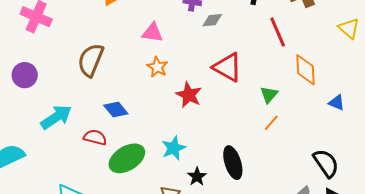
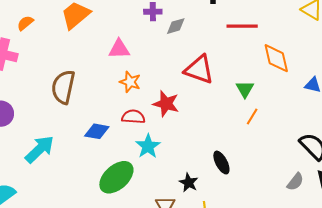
red line: (278, 32) -> (242, 26), turned -56
blue diamond: (116, 110) -> (97, 131), turned -30
red semicircle: (95, 137) -> (133, 117), moved
cyan star: (174, 148) -> (148, 146), moved
black ellipse: (233, 163) -> (221, 163), size x0.7

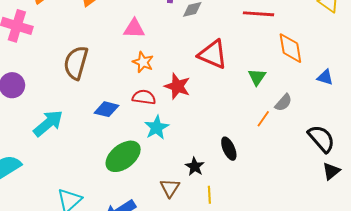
orange line: (252, 117) -> (263, 119), moved
gray semicircle: (295, 182) -> (283, 103), moved

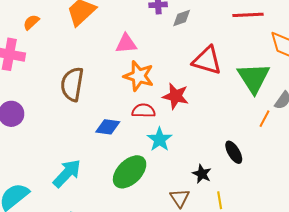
orange star: (143, 62) -> (139, 76), size x1.4
green triangle: (257, 77) -> (254, 78), size x1.8
cyan arrow: (48, 123) -> (67, 173), moved

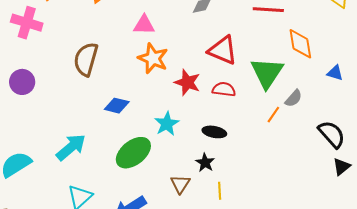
red semicircle: (144, 111) -> (224, 89), moved
black ellipse: (234, 152) -> (214, 132), moved, turned -55

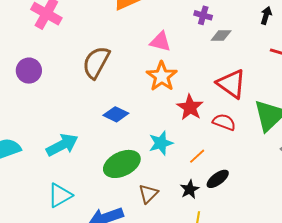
orange line: (273, 115) -> (197, 156), moved
black ellipse: (214, 132) -> (218, 179), moved, turned -60
brown triangle: (180, 184) -> (148, 194), moved

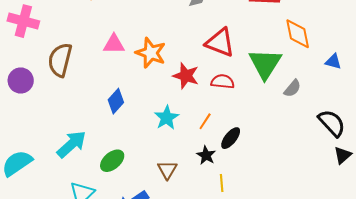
pink triangle: (160, 42) -> (114, 44), moved
brown semicircle: (96, 62) -> (60, 60), moved
blue diamond: (116, 114) -> (116, 101), turned -60
green ellipse: (122, 164) -> (112, 161), moved, size x0.7

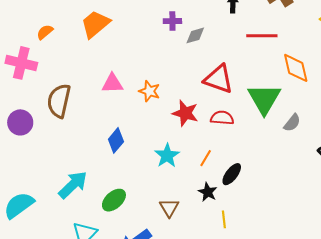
orange star: (151, 53) -> (149, 91), size x0.7

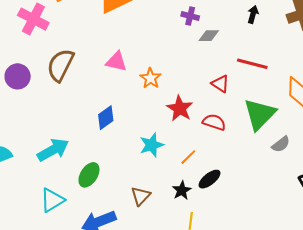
red line: (262, 36) -> (252, 64), moved
red triangle: (219, 79) -> (220, 84), size x0.6
green ellipse: (114, 200) -> (89, 175), turned -30

